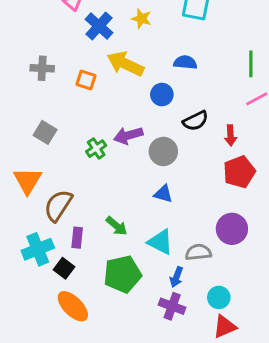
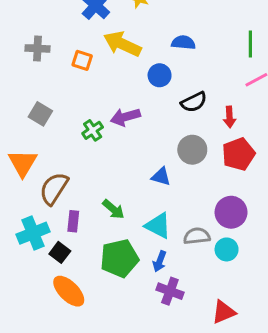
gray circle: (163, 151) -> (192, 150), moved
blue arrow: (176, 277) -> (160, 261), moved
cyan circle: (219, 297) -> (227, 249), moved

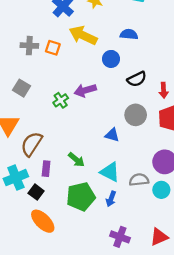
gray cross: (37, 48) -> (29, 46), moved
purple cross: (170, 291) -> (120, 237), moved

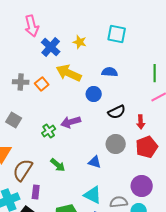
orange square: (53, 48) -> (42, 84), turned 32
green arrow: (76, 160) -> (58, 165), moved

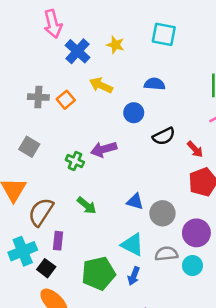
yellow arrow: (69, 73) -> (101, 85), size x0.7
red arrow: (141, 122) -> (195, 149), turned -40
green cross: (49, 131) -> (75, 161), turned -32
gray circle: (116, 144) -> (162, 213), moved

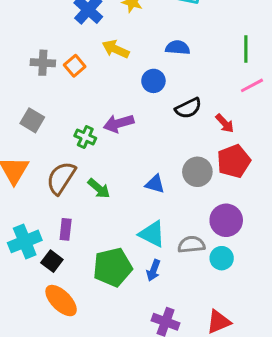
brown semicircle: (41, 212) -> (61, 178), moved
gray circle: (162, 213) -> (197, 172), moved

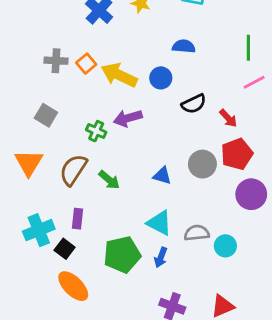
yellow arrow: (116, 49) -> (119, 75), moved, size x1.4
purple circle: (226, 220) -> (251, 194), moved

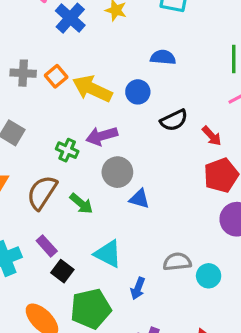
gray circle: (202, 164) -> (117, 172), moved
purple rectangle: (78, 219) -> (47, 246), turned -48
cyan triangle: (159, 223) -> (108, 254), moved
black square: (65, 249) -> (62, 271), moved
green pentagon: (122, 255) -> (91, 309), moved

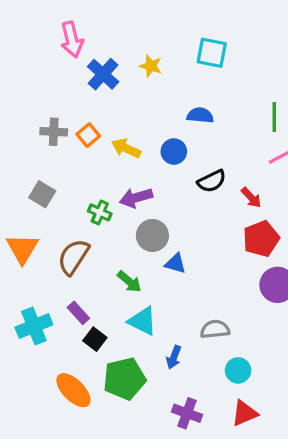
yellow arrow: (92, 89) -> (126, 148), size x0.7
green arrow: (81, 204) -> (129, 282), moved
cyan circle: (209, 276) -> (238, 370), moved

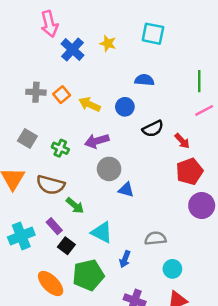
green cross: (100, 212) -> (60, 148), moved
brown semicircle: (73, 257) -> (51, 185), turned -108
green arrow: (129, 282) -> (75, 206), moved

